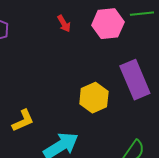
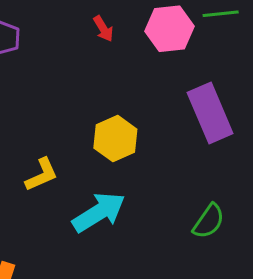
yellow hexagon: (94, 98) -> (115, 139), moved

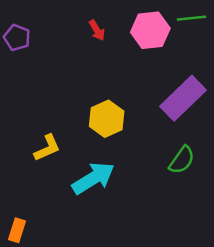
purple rectangle: (210, 113) -> (183, 98), turned 69
green semicircle: (209, 221) -> (182, 160), moved

